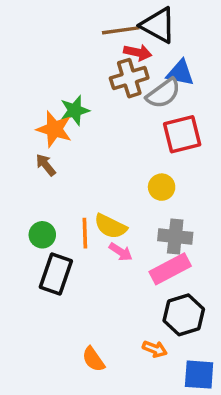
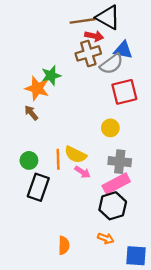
black hexagon: (184, 315) -> (113, 206), moved
orange semicircle: (93, 359) -> (64, 245), turned -144

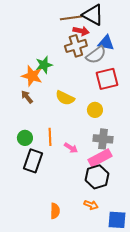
yellow semicircle: (75, 155) -> (65, 98), moved

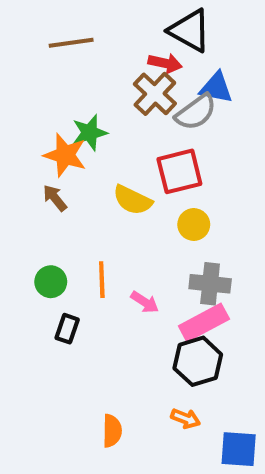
brown line: (71, 18) -> (71, 43), moved
brown cross: (76, 46) -> (155, 94), turned -30
red square: (107, 79) -> (179, 171), moved
black rectangle: (33, 161) -> (67, 329), size x0.6

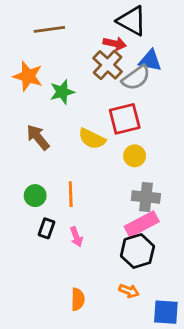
orange star: (65, 155) -> (28, 76), moved
brown arrow: (55, 198) -> (38, 137), size x1.4
pink arrow: (145, 302) -> (76, 237), moved, turned 36

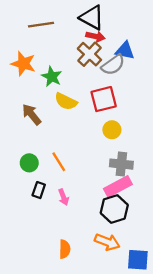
black triangle: (132, 21) -> (92, 18), moved
green star: (62, 92) -> (52, 77), turned -30
yellow semicircle: (92, 139) -> (66, 101), moved
orange line: (71, 194) -> (59, 162), turned -30
orange arrow: (129, 291) -> (107, 242), size x1.5

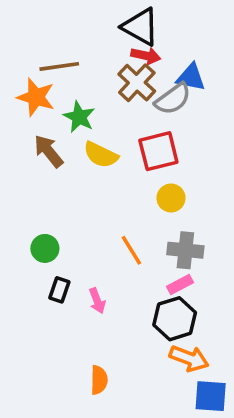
brown line: (41, 25) -> (59, 66), moved
brown arrow: (32, 114) -> (48, 151), moved
orange line: (59, 162) -> (131, 250), moved
pink rectangle: (118, 186) -> (180, 284), size x0.6
orange arrow: (107, 242) -> (189, 358), moved

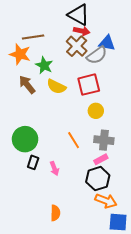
green circle: (45, 248) -> (25, 139), size x1.6

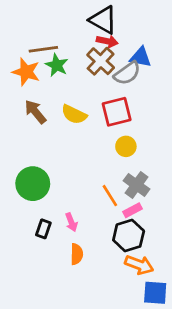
green star: (44, 65) -> (57, 65), moved
orange line: (74, 140) -> (110, 196), moved
gray cross: (104, 140) -> (137, 185), turned 30
black rectangle: (33, 162) -> (43, 229), moved
orange semicircle: (55, 213) -> (77, 254), moved

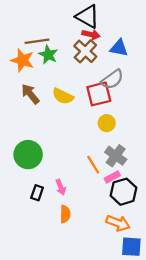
gray semicircle: (127, 73) -> (112, 79), moved
black hexagon: (129, 236) -> (124, 192), moved

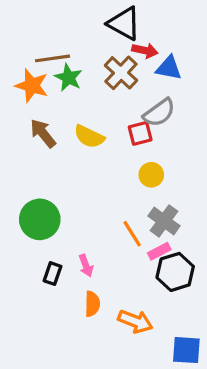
red arrow: (91, 34) -> (145, 51), moved
red square: (99, 94) -> (140, 133), size x0.7
orange arrow: (118, 223) -> (135, 321), moved

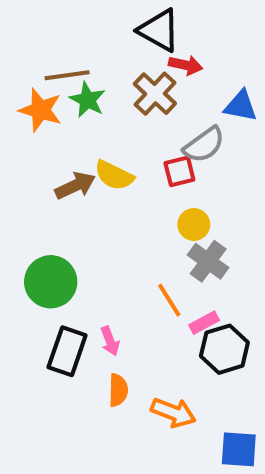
blue triangle: (169, 68) -> (241, 106), moved
brown arrow: (43, 133) -> (75, 186), moved, turned 104
gray cross: (164, 221) -> (208, 261), moved
black rectangle: (52, 274) -> (67, 351), size x1.6

